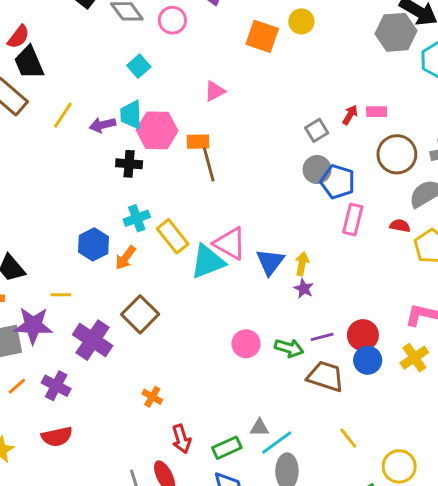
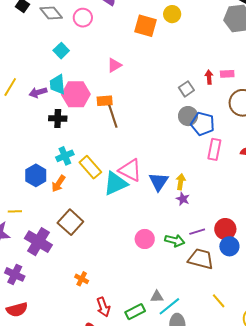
red arrow: (350, 115) -> (209, 77), turned -32

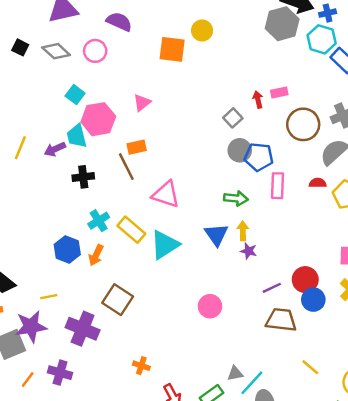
pink hexagon: (76, 94) -> (98, 119), moved
brown line: (113, 116) -> (126, 167), moved
pink triangle: (130, 170) -> (166, 194), moved
green arrow: (175, 241) -> (236, 198), moved

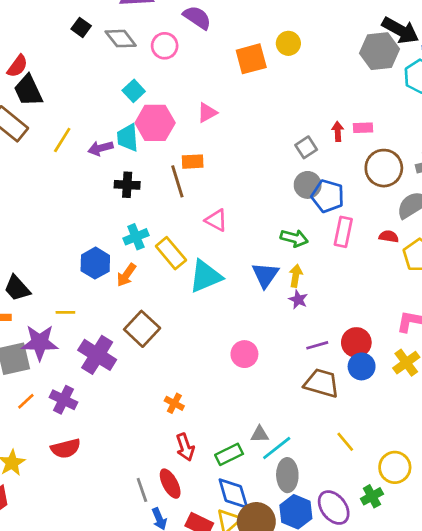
orange square: (172, 49) -> (251, 59), turned -32
pink triangle: (166, 194) -> (216, 220), size x0.7
orange cross: (141, 366) -> (174, 403), moved

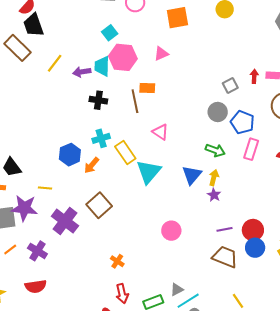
orange square: (251, 59) -> (177, 18), moved
gray circle: (308, 185) -> (218, 112), moved
cyan triangle: (205, 276) -> (149, 172), turned -32
gray triangle: (260, 434) -> (177, 290), turned -32

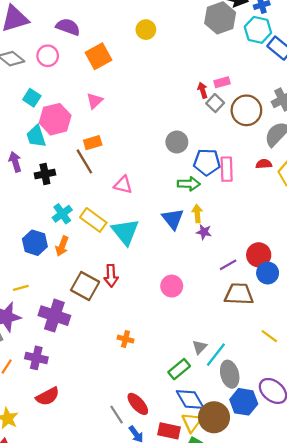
purple arrow: (82, 72) -> (15, 162), moved, turned 102
gray square: (230, 86) -> (215, 103), moved
blue pentagon: (242, 122) -> (207, 162), moved
red arrow: (122, 294) -> (111, 276), moved, turned 30

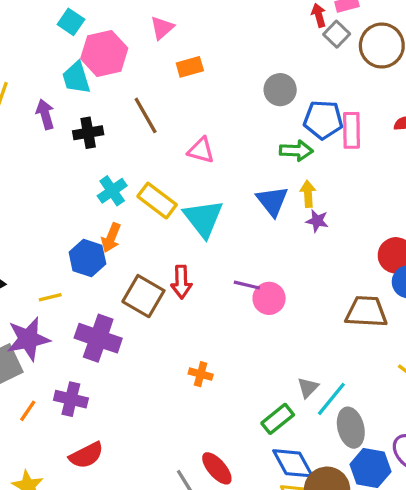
orange rectangle: (93, 143) -> (190, 67), moved
blue hexagon: (35, 243) -> (87, 258), moved
purple line: (228, 265) -> (247, 285), moved, turned 42

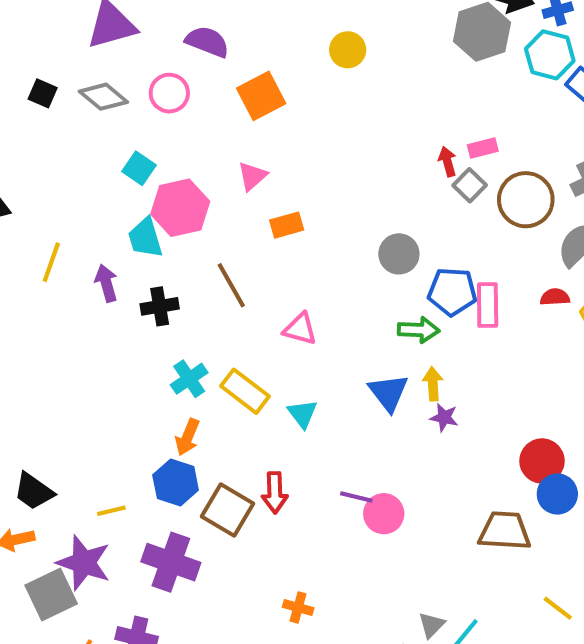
cyan triangle: (203, 218) -> (302, 414), size x0.6
blue hexagon: (87, 258) -> (176, 483), moved
purple star: (28, 339) -> (84, 563), turned 30

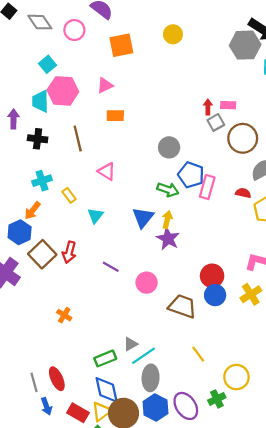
yellow rectangle: (245, 391) -> (69, 195), size x0.6
purple star: (444, 417) -> (168, 239), size x1.5
pink circle: (384, 514) -> (147, 283), moved

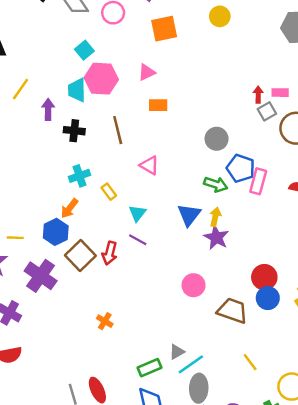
purple line: (111, 267) -> (138, 240), moved

